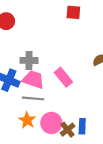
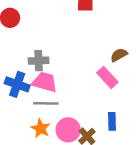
pink rectangle: (63, 77) -> (107, 77), moved
blue rectangle: (82, 126) -> (112, 121), moved

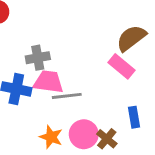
brown semicircle: (119, 55) -> (131, 38), size x1.5
gray line: (46, 103) -> (67, 96), moved

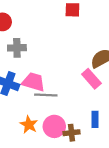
gray cross: (38, 58) -> (17, 48), moved
brown cross: (107, 139) -> (71, 133), turned 35

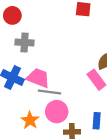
pink circle: (54, 126) -> (57, 112), moved

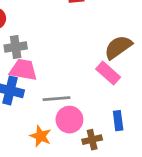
pink trapezoid: (38, 78) -> (23, 70), moved

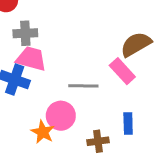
gray line: (56, 99) -> (83, 86), moved
pink circle: (69, 120) -> (61, 116), moved

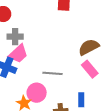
pink trapezoid: (31, 59) -> (18, 54), turned 120
pink rectangle: (122, 71) -> (90, 69), moved

